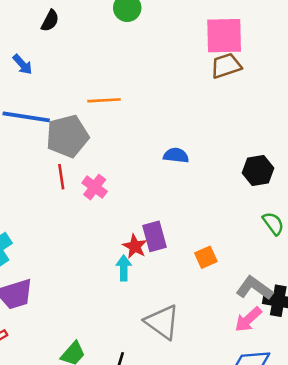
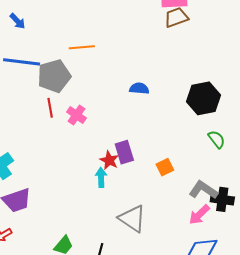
black hexagon: (258, 171) -> (203, 98), size x1.4

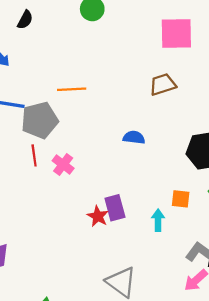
brown trapezoid: (176, 17) -> (163, 84), moved
orange square: (165, 167) -> (181, 199), moved, turned 30
cyan arrow: (101, 177) -> (158, 220), moved

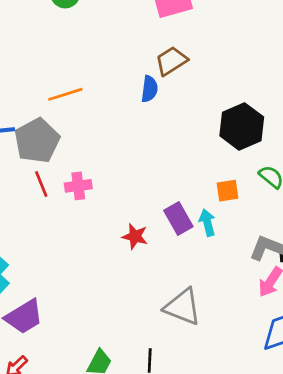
blue semicircle: (134, 137) -> (149, 89), moved, turned 105
pink cross: (63, 165) -> (78, 186), turned -30
purple rectangle: (115, 208) -> (178, 219), moved

